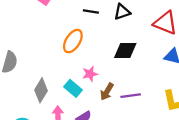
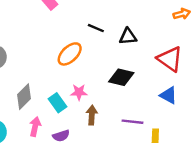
brown arrow: (107, 92) -> (92, 115), turned 138
purple line: (131, 96) -> (132, 122), moved

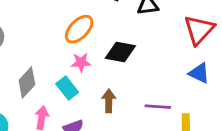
red triangle: (170, 59) -> (199, 30), turned 40
black diamond: (121, 77) -> (120, 52), moved
pink star: (79, 92) -> (81, 62), moved

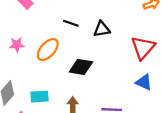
pink star: (81, 62) -> (17, 45), moved
cyan rectangle: (67, 88) -> (39, 97), turned -54

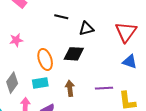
black triangle: (102, 29) -> (86, 29), moved
orange ellipse: (48, 50) -> (45, 59), moved, turned -55

